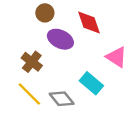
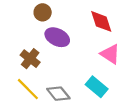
red diamond: (89, 22) -> (101, 21), moved
cyan rectangle: (91, 83) -> (97, 87), moved

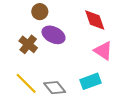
brown cross: (30, 59) -> (28, 44), moved
cyan rectangle: (97, 87) -> (91, 81), turned -60

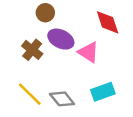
pink triangle: (103, 51) -> (88, 52), moved

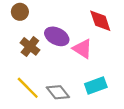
brown circle: (45, 13) -> (20, 12), moved

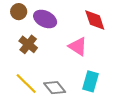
purple ellipse: (57, 36) -> (45, 19), moved
cyan rectangle: (96, 86) -> (91, 81), turned -54

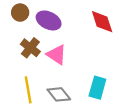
pink triangle: (78, 46) -> (57, 55), moved
yellow line: (26, 83) -> (28, 90), turned 35

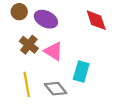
cyan rectangle: (97, 88) -> (81, 71), moved

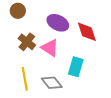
purple ellipse: (46, 19) -> (58, 23), moved
red diamond: (96, 20) -> (87, 32), moved

